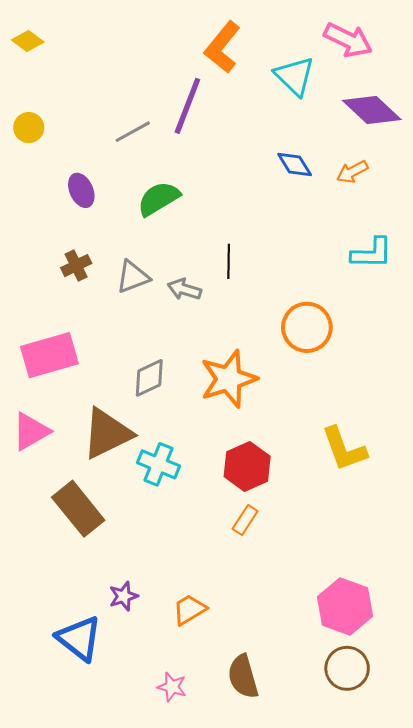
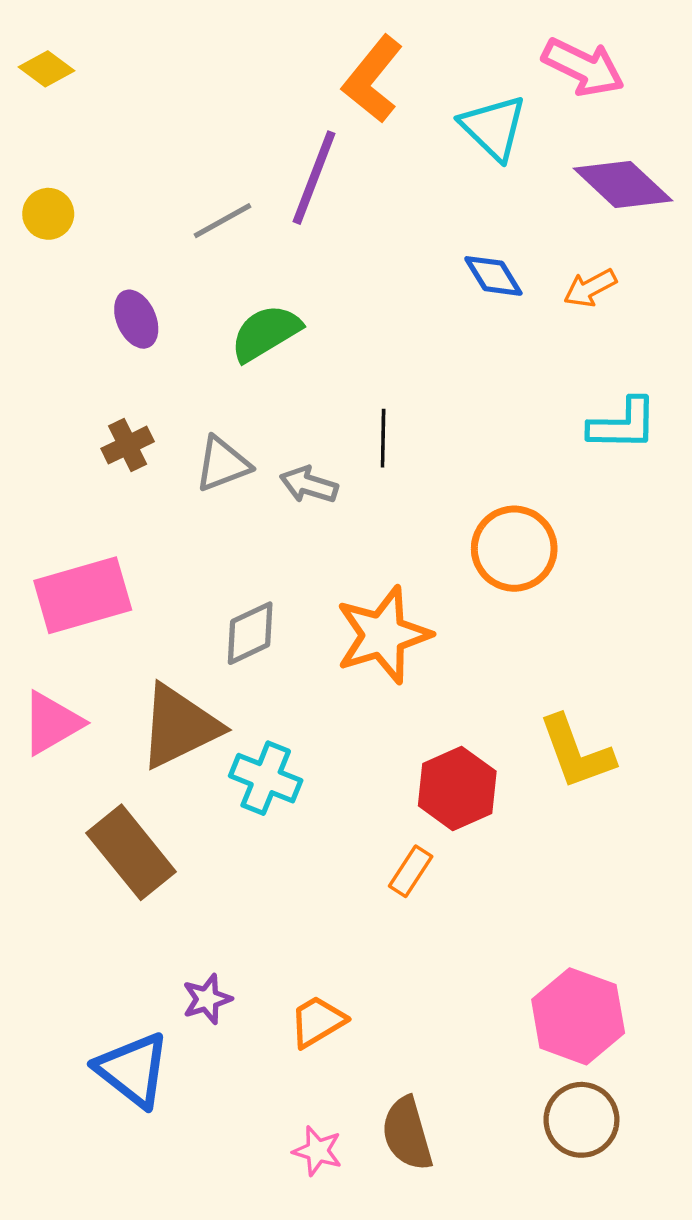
red hexagon: (247, 466) -> (457, 788), moved
pink star: (172, 687) -> (317, 1151), moved

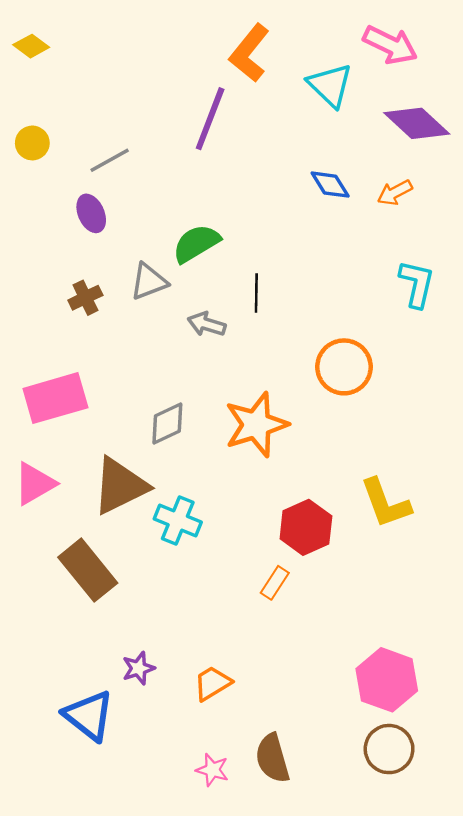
gray line: (223, 221) -> (110, 160), moved
green semicircle: (266, 333) -> (196, 243), moved
cyan L-shape: (623, 424) -> (417, 284), turned -78
gray triangle: (223, 464) -> (149, 282), moved

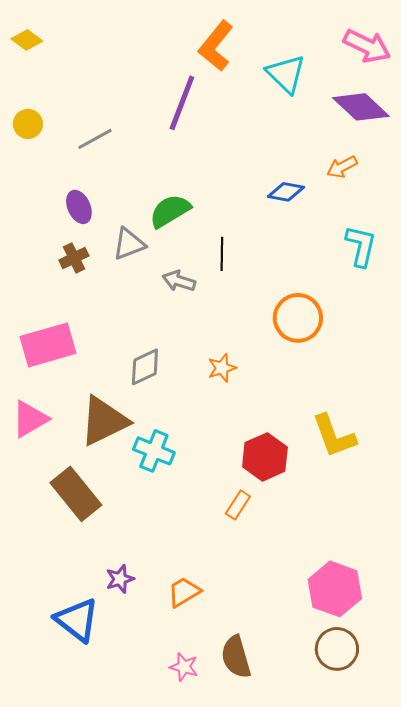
pink arrow: (390, 45) -> (367, 46), moved
blue diamond: (330, 185) -> (286, 192), moved, turned -48
purple ellipse: (91, 213) -> (79, 207), moved
orange star: (256, 425) -> (222, 368), size x0.5

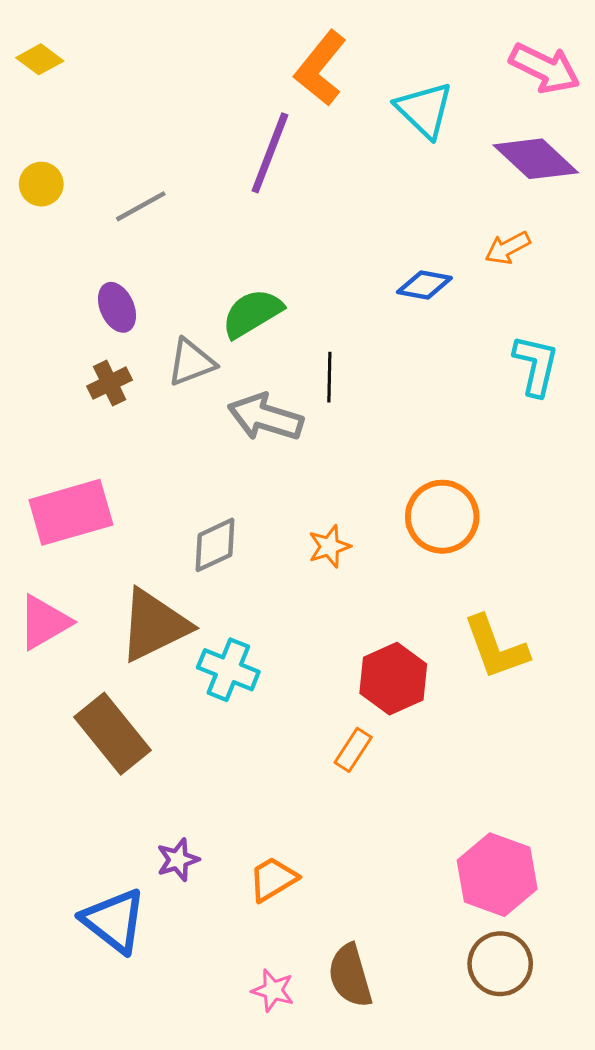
gray arrow: (179, 281) -> (265, 417), size x1.5
orange circle: (298, 318) -> (442, 517), moved

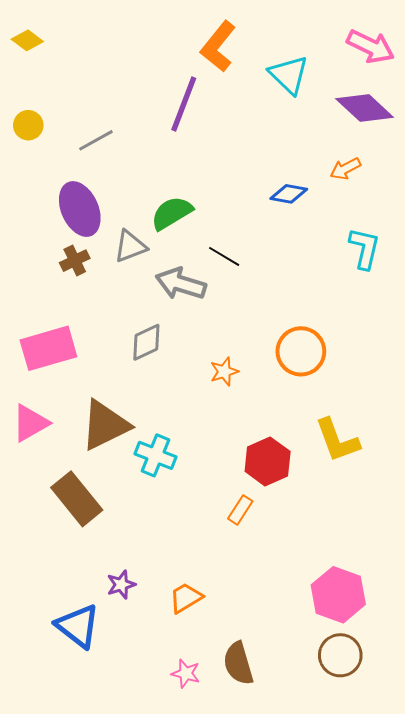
purple ellipse: (117, 307) -> (80, 209), size x1.6
black line: (329, 377) -> (224, 256), turned -60
gray diamond: (215, 545) -> (146, 342), moved

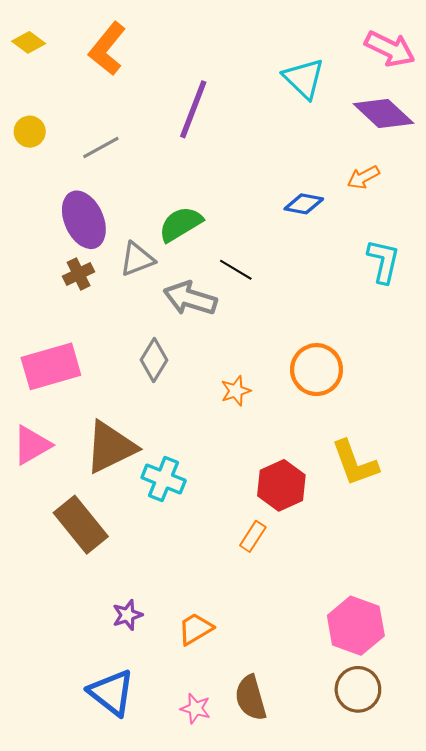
orange L-shape: (218, 46) -> (107, 49), moved
gray diamond: (146, 342) -> (154, 360), turned -33
blue triangle: (78, 626) -> (111, 693), moved

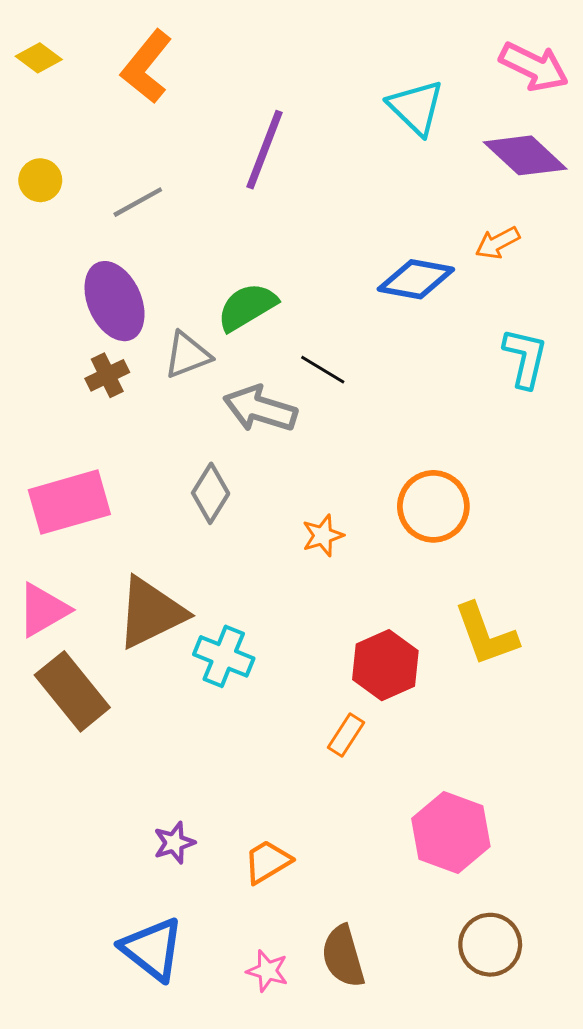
blue diamond: (304, 204) -> (416, 279), size x1.4
brown rectangle: (81, 525) -> (72, 691), moved
pink hexagon: (356, 626) -> (451, 833), moved

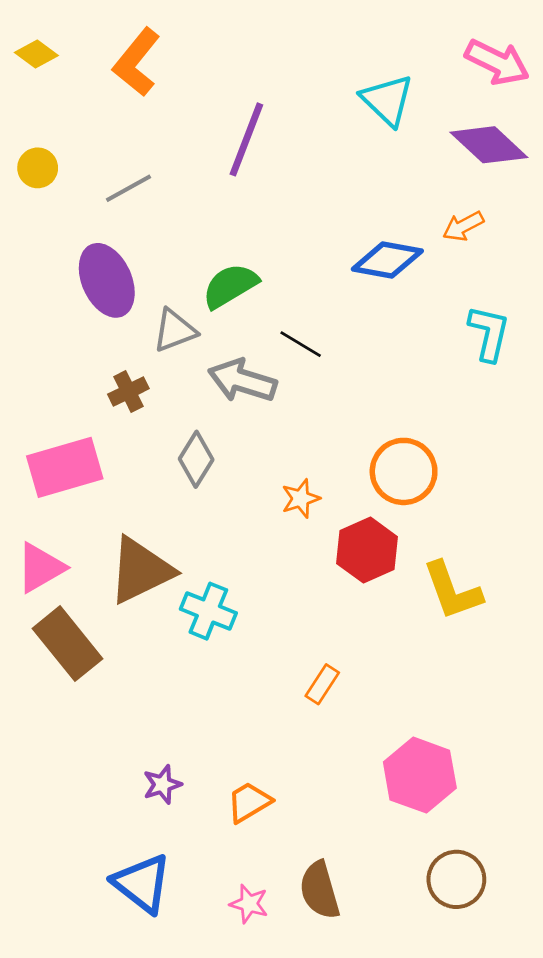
brown cross: (107, 375) -> (128, 391), moved
red hexagon: (385, 665) -> (367, 550), moved

